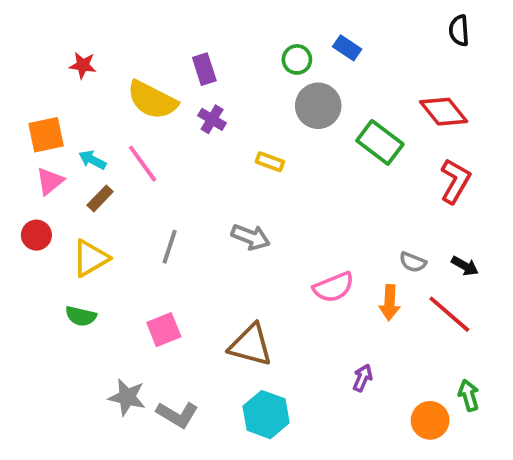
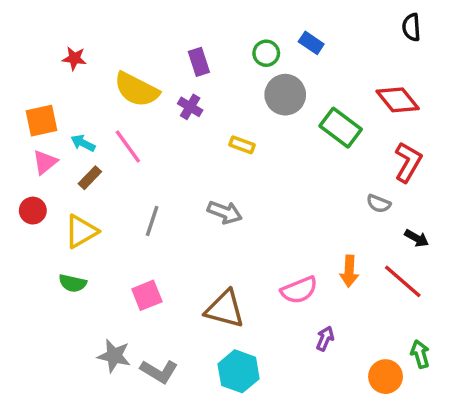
purple rectangle: (204, 69) -> (199, 62), moved
gray semicircle: (413, 262) -> (379, 204), moved
pink semicircle: (334, 287) -> (299, 290), moved

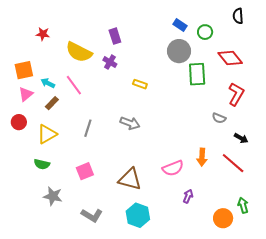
green circle: (266, 53) -> (205, 32), moved
gray circle: (285, 95) -> (179, 51), moved
green rectangle: (341, 128) -> (197, 74), turned 50
gray star: (114, 356) -> (53, 196), moved

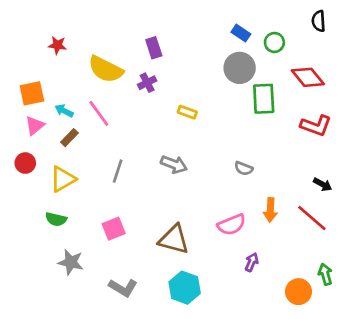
purple cross: (110, 62) -> (147, 83), turned 32
red L-shape: (236, 94) -> (316, 126), turned 80
gray semicircle: (219, 118) -> (244, 168), moved

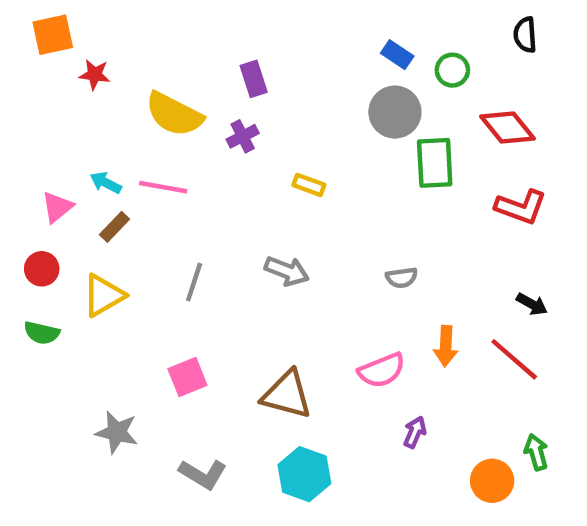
orange square: (32, 93) -> (53, 35), moved
pink line: (99, 113) -> (163, 187), turned -44
gray semicircle: (244, 168) -> (402, 278), turned -30
green semicircle: (56, 219) -> (42, 333), moved

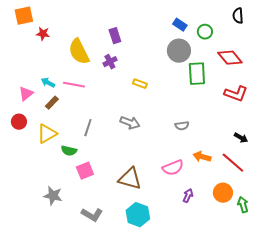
yellow semicircle: (174, 114) -> (79, 52), turned 36
green semicircle: (42, 333) -> (69, 151), moved
orange arrow: (446, 346) -> (202, 157), turned 102
orange circle: (492, 481) -> (223, 193), moved

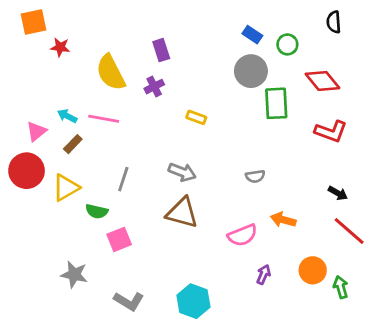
red circle: (19, 122) -> (27, 171), size x1.6
red line: (233, 163) -> (349, 231), moved
brown triangle: (130, 179) -> (182, 213), moved

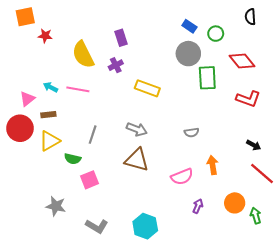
yellow rectangle: (196, 117) -> (147, 88), size x1.6
brown rectangle: (73, 144) -> (48, 115), moved, turned 40
orange arrow: (283, 220) -> (213, 165), turned 66

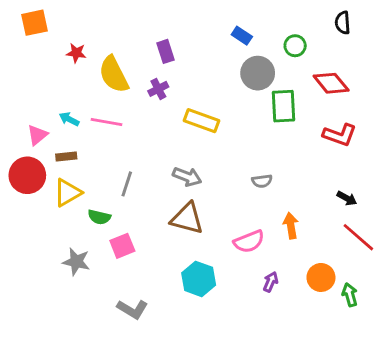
blue rectangle: (189, 26) -> (242, 36), moved
red star: (45, 36) -> (76, 53), moved
gray star: (56, 206) -> (76, 262), moved
cyan hexagon: (145, 226) -> (199, 279), moved

